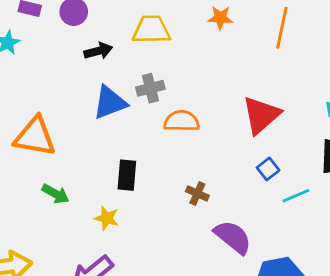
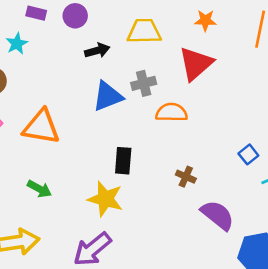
red triangle: (261, 115) -> (196, 64), moved
green arrow: (56, 194) -> (39, 189), moved
yellow star: (107, 218) -> (105, 199), size x1.6

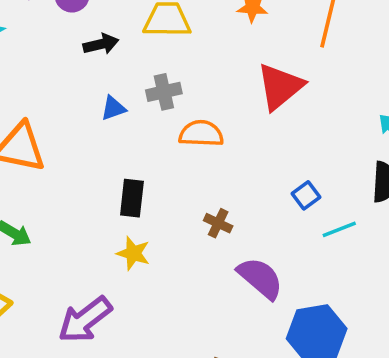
red triangle: (196, 64) -> (280, 86), moved
blue triangle: (108, 96) -> (113, 108), size x0.6
yellow star: (105, 199) -> (133, 253), moved, size x0.7

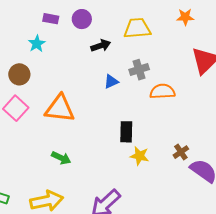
brown cross: (218, 223) -> (181, 152), moved, turned 35
yellow star: (133, 253) -> (139, 156), moved

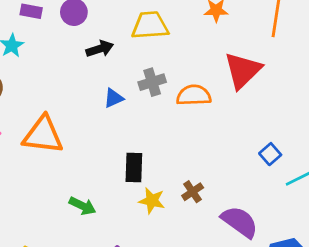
orange semicircle: (162, 91) -> (194, 95), moved
brown cross: (181, 152) -> (193, 192), moved
green arrow: (61, 158) -> (82, 206), moved

